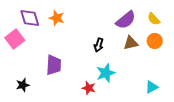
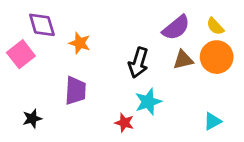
orange star: (57, 18) -> (80, 43), moved
orange circle: (155, 41) -> (217, 57), size x1.5
black arrow: (99, 45) -> (138, 63), size x1.5

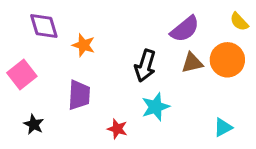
yellow semicircle: (215, 26) -> (239, 22), moved
pink square: (21, 54) -> (22, 74), moved
black star: (32, 119) -> (34, 124), turned -30
red star: (124, 123) -> (117, 129), moved

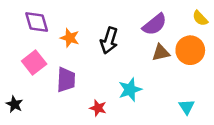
black arrow: (145, 66) -> (109, 40), moved
pink square: (22, 74) -> (34, 62), moved
black star: (34, 124) -> (14, 104), moved
cyan triangle: (223, 127) -> (187, 107), turned -35

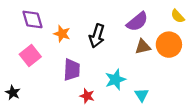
purple trapezoid: (66, 80) -> (72, 70), moved
cyan triangle: (187, 107) -> (142, 95), moved

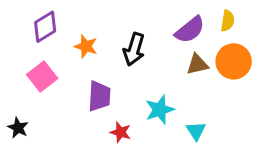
yellow semicircle: (178, 16) -> (228, 21), moved, turned -128
purple diamond: (32, 19) -> (45, 27), turned 75

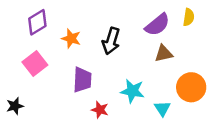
orange circle: (234, 61) -> (191, 87), moved
cyan star: (160, 110) -> (132, 91), turned 30
black star: (18, 128) -> (15, 106), turned 30

